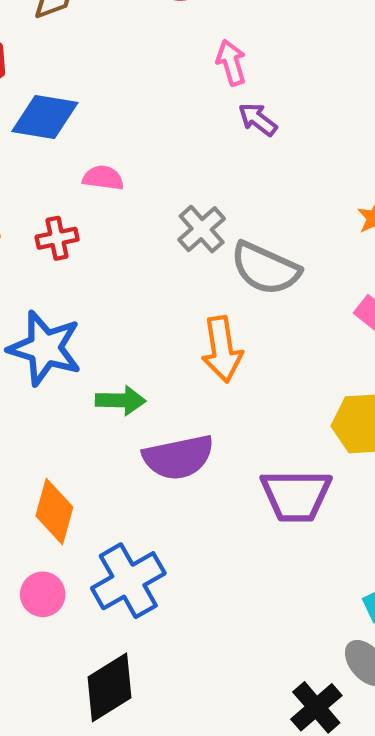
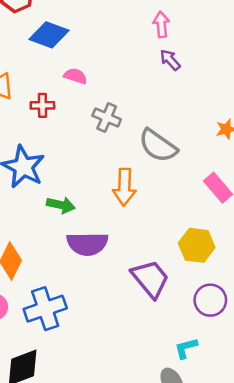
gray cross: (202, 229) -> (107, 117), moved, turned -36
purple trapezoid: (296, 495) -> (150, 279), turned -141

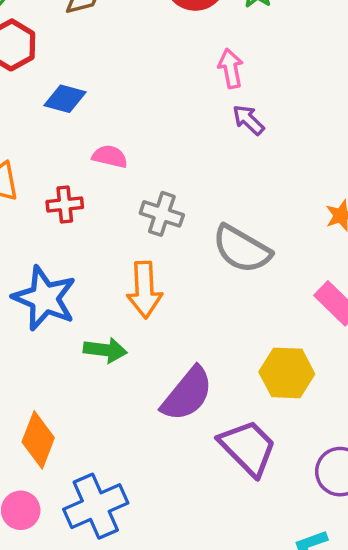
blue diamond: (49, 35) -> (65, 99), size x0.7
orange arrow: (124, 187) -> (144, 290), moved
purple semicircle: (87, 244) -> (187, 394), moved, turned -45
yellow hexagon: (197, 245) -> (287, 373), moved

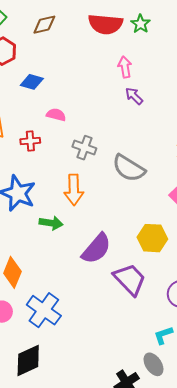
blue cross: (96, 506) -> (44, 310), turned -32

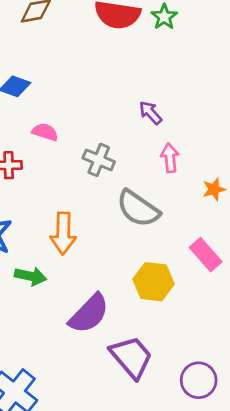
pink arrow: (125, 67) -> (170, 158), moved
gray cross: (84, 148) -> (99, 160), moved
yellow hexagon: (152, 238) -> (154, 282), moved

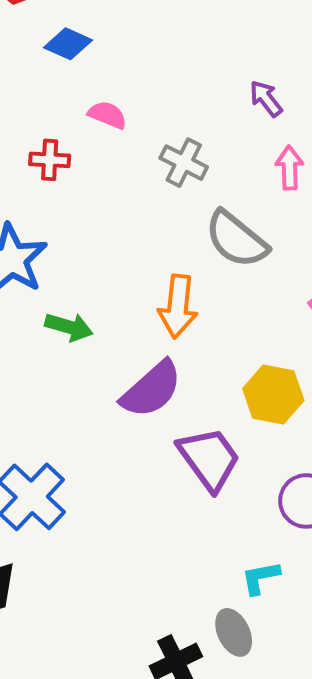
orange arrow: (63, 233) -> (178, 306), moved
yellow hexagon: (154, 282) -> (273, 394), moved

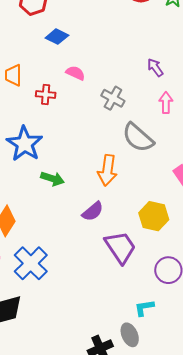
purple semicircle: (151, 389) -> (93, 211), size x0.7

